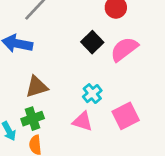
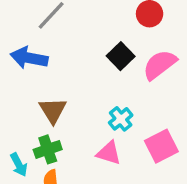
brown triangle: (37, 87) -> (53, 110), turned -45

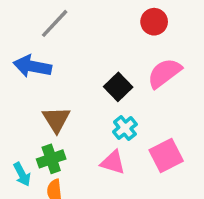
black square: (121, 56) -> (118, 87), moved

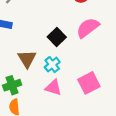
brown triangle: (56, 119) -> (27, 59), moved
cyan cross: (125, 128) -> (52, 65), moved

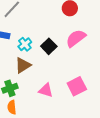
brown triangle: (27, 59) -> (23, 65), turned 30
cyan cross: (52, 65) -> (25, 44), moved

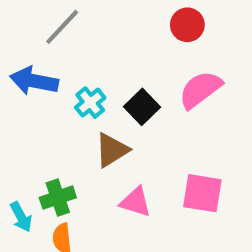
brown triangle: (23, 65) -> (112, 150), moved
pink square: (77, 86) -> (202, 193), turned 36

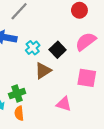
pink square: (202, 193) -> (87, 78), moved
pink triangle: (136, 202) -> (64, 104), moved

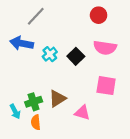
pink semicircle: (86, 41) -> (105, 48), turned -135
brown triangle: (43, 71) -> (57, 99), moved

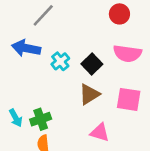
brown triangle: (57, 99) -> (89, 94), moved
cyan arrow: (15, 112) -> (16, 118), moved

